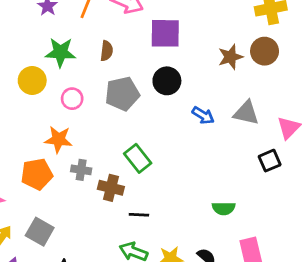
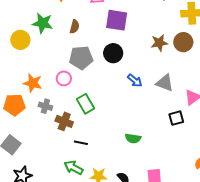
pink circle: (72, 99) -> (64, 78), moved
green semicircle: (224, 208) -> (133, 138), moved

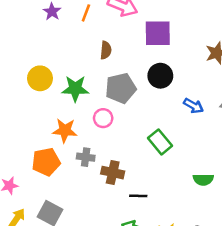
green star: (43, 23) -> (75, 89), moved
green rectangle: (85, 104) -> (160, 142), moved

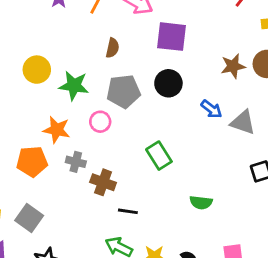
blue arrow: (193, 106) -> (211, 109), moved

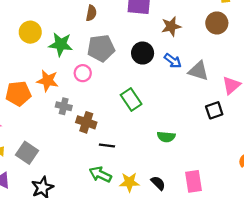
brown star: (233, 66) -> (171, 26), moved
black circle: (168, 83) -> (143, 53), moved
orange pentagon: (32, 161) -> (18, 94), moved

